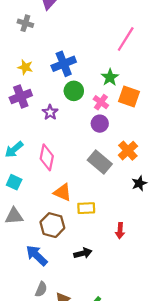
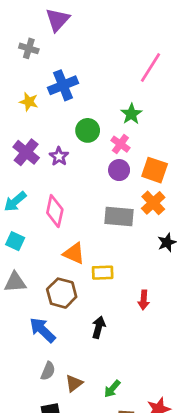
blue cross: (64, 64) -> (63, 85), moved
purple cross: (21, 97) -> (26, 152), moved, turned -30
orange square: (129, 97) -> (155, 170), moved
gray rectangle: (100, 162) -> (119, 217), turned -35
black arrow: (83, 253) -> (99, 327), turned -60

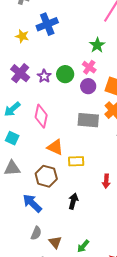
green circle: (88, 130) -> (65, 74), moved
brown triangle: (74, 383) -> (55, 242), turned -32

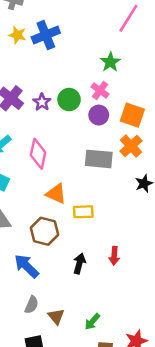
yellow star: (22, 36) -> (17, 35), moved
red arrow: (106, 181) -> (114, 256), moved

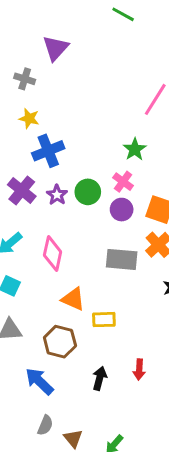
blue cross: (46, 35) -> (48, 151), moved

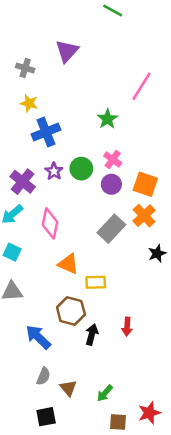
purple triangle: (56, 48) -> (67, 51), moved
green star: (135, 149) -> (107, 119), moved
purple cross: (22, 190) -> (23, 182), moved
gray rectangle: (122, 259) -> (111, 229), turned -52
brown hexagon: (60, 342) -> (71, 311), moved

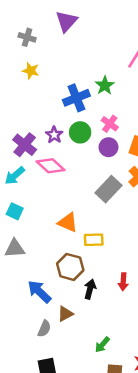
blue cross: (46, 132) -> (76, 98), moved
pink diamond: (50, 223) -> (50, 166), moved, turned -60
brown triangle: (68, 388) -> (65, 314), moved, turned 42

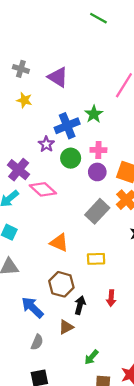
purple triangle: (67, 21) -> (58, 77), moved, turned -40
pink cross: (110, 124) -> (98, 150), turned -35
purple star: (54, 135) -> (46, 144), moved
yellow rectangle: (94, 240) -> (96, 259), moved
brown triangle: (65, 314) -> (66, 327), moved

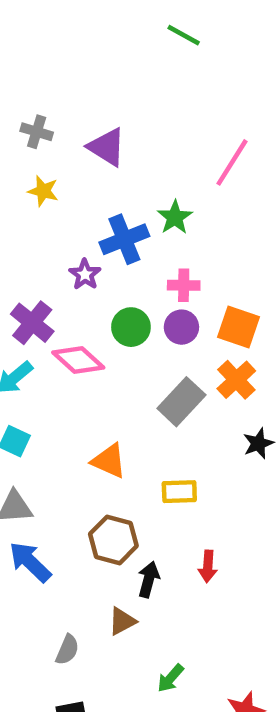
green circle: (71, 158) -> (131, 327), moved
blue arrow: (32, 307) -> (30, 562), moved

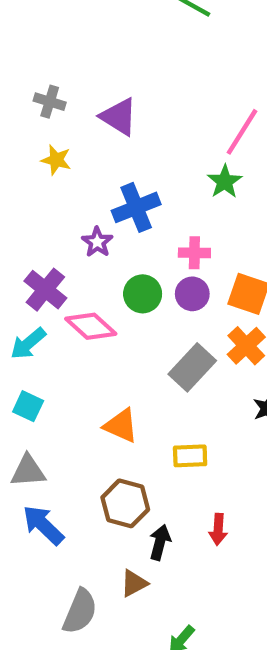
green star: (175, 217) -> (225, 182), moved
gray semicircle: (67, 650) -> (80, 611), size x1.5

